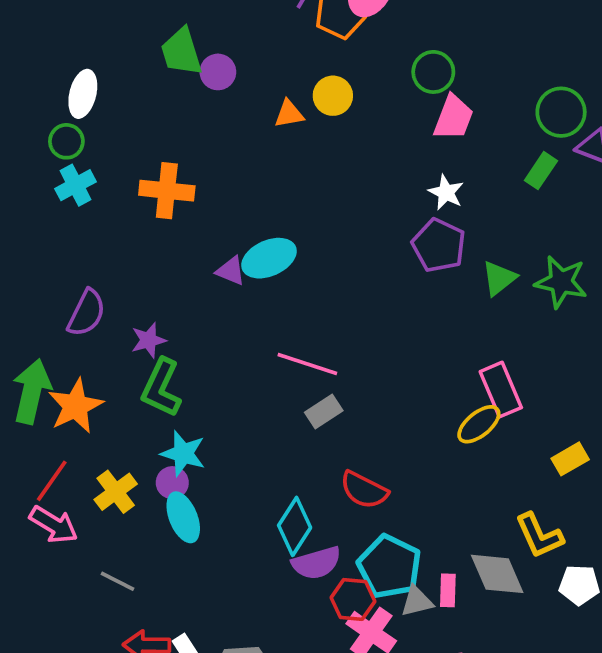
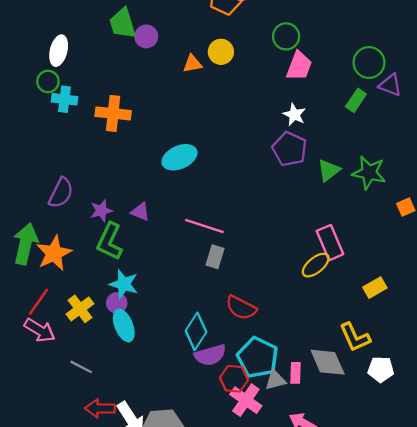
cyan cross: (76, 185) -> (65, 99), moved, turned 35
purple triangle: (231, 271) -> (140, 212), moved
gray rectangle: (324, 411) -> (215, 257), turned -40

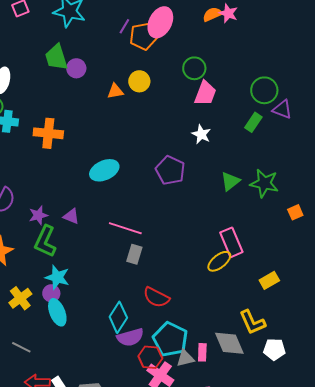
purple pentagon: (290, 149) -> (170, 170), moved

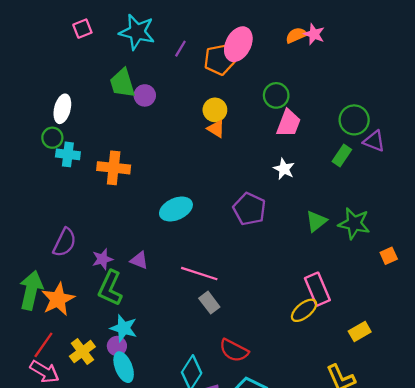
purple line: (124, 26) -> (180, 49), moved
orange triangle: (115, 91) -> (216, 129), moved, turned 42
gray rectangle: (134, 254) -> (209, 303), turned -54

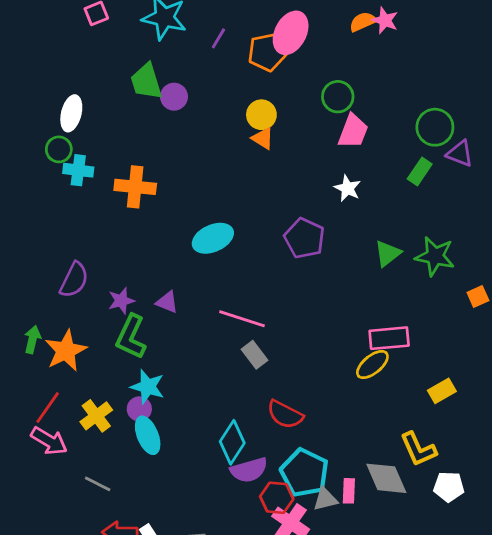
pink rectangle: (317, 289) -> (389, 338), turned -72
green arrow: (31, 290) -> (32, 340), size x0.6

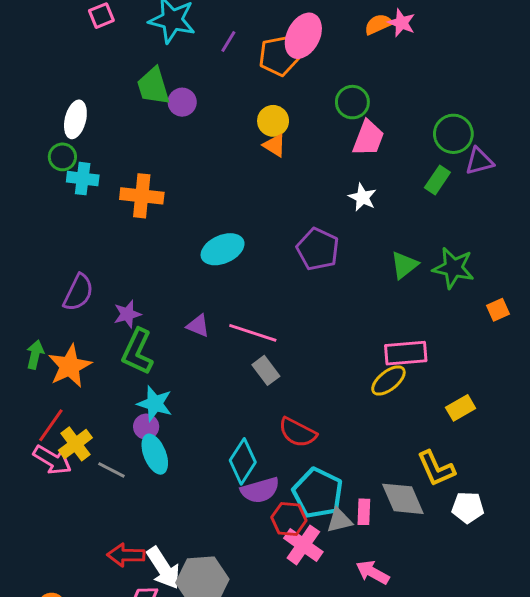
purple triangle: (460, 154) -> (479, 161), turned -36
purple triangle: (167, 302) -> (198, 326), moved
yellow cross: (96, 416) -> (75, 444), moved
gray line: (98, 484) -> (111, 470), moved

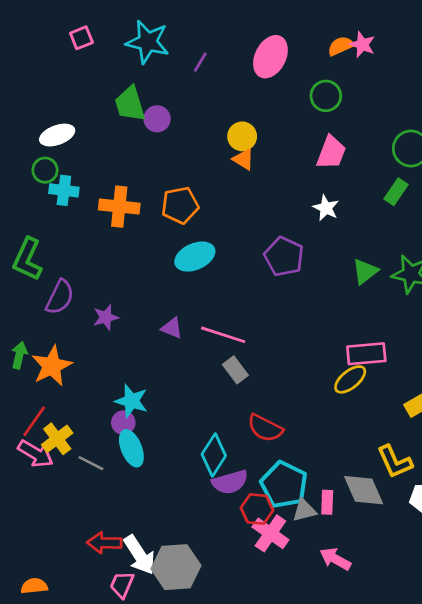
orange pentagon: (279, 56) -> (180, 205), moved
green circle: (352, 102) -> (326, 96), moved
white ellipse: (75, 119) -> (57, 135), turned 56
green L-shape: (137, 352) -> (27, 259), moved

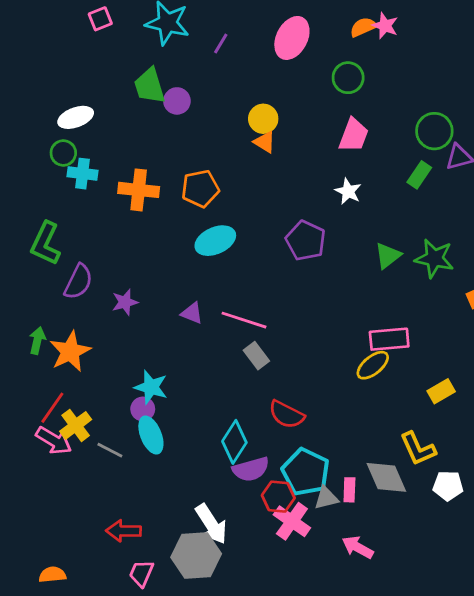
white arrow: (140, 555) -> (211, 524), moved

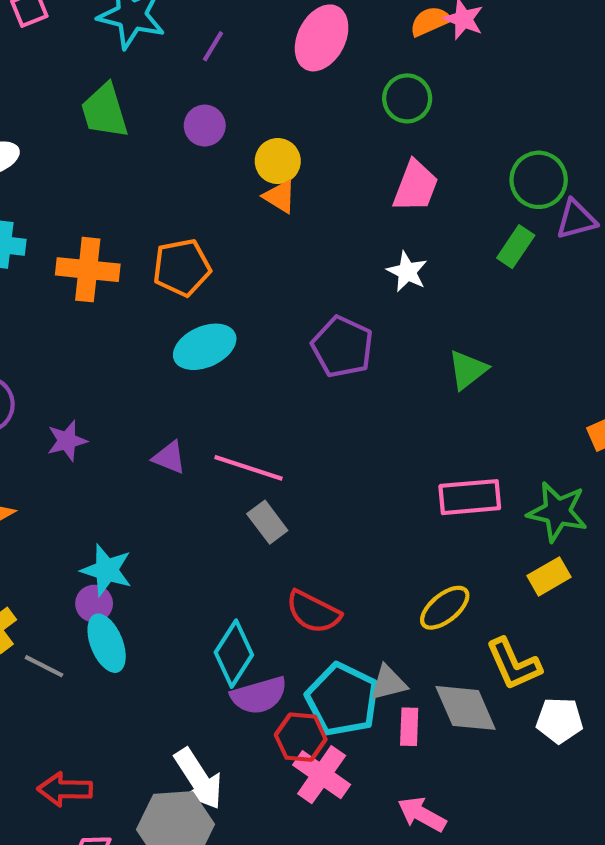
purple circle: (177, 101) -> (205, 126), moved
green star: (434, 258) -> (557, 512), moved
yellow ellipse: (373, 365) -> (445, 608), moved
gray triangle: (326, 498) -> (388, 683), moved

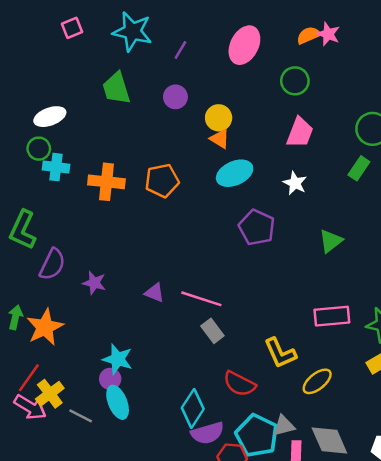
cyan ellipse: (205, 347) -> (235, 173), moved
purple star: (67, 441) -> (94, 283), turned 30
yellow L-shape: (514, 664) -> (280, 353), moved

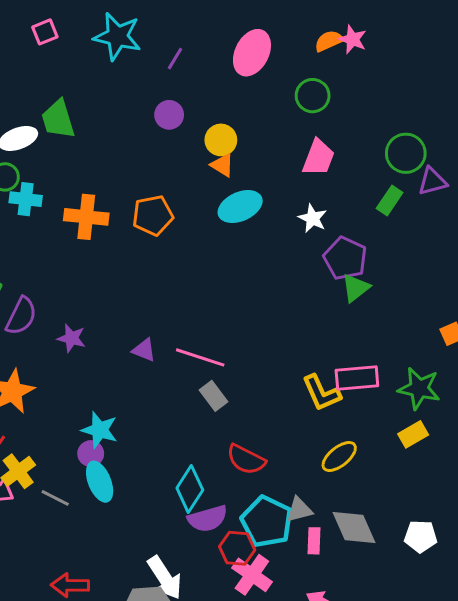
green trapezoid: (116, 88) -> (58, 119), moved
purple pentagon: (257, 227) -> (345, 258), moved
yellow L-shape: (280, 353) -> (321, 393), moved

